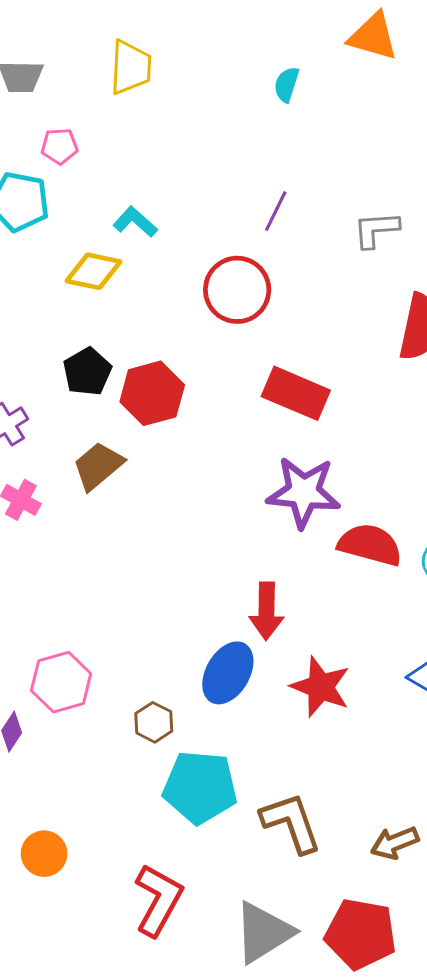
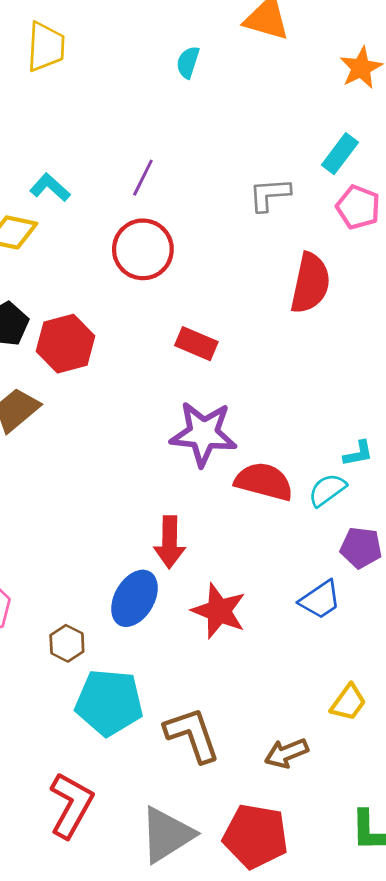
purple line: (276, 211) -> (143, 178), moved
red rectangle: (296, 393) -> (196, 344), size x0.7

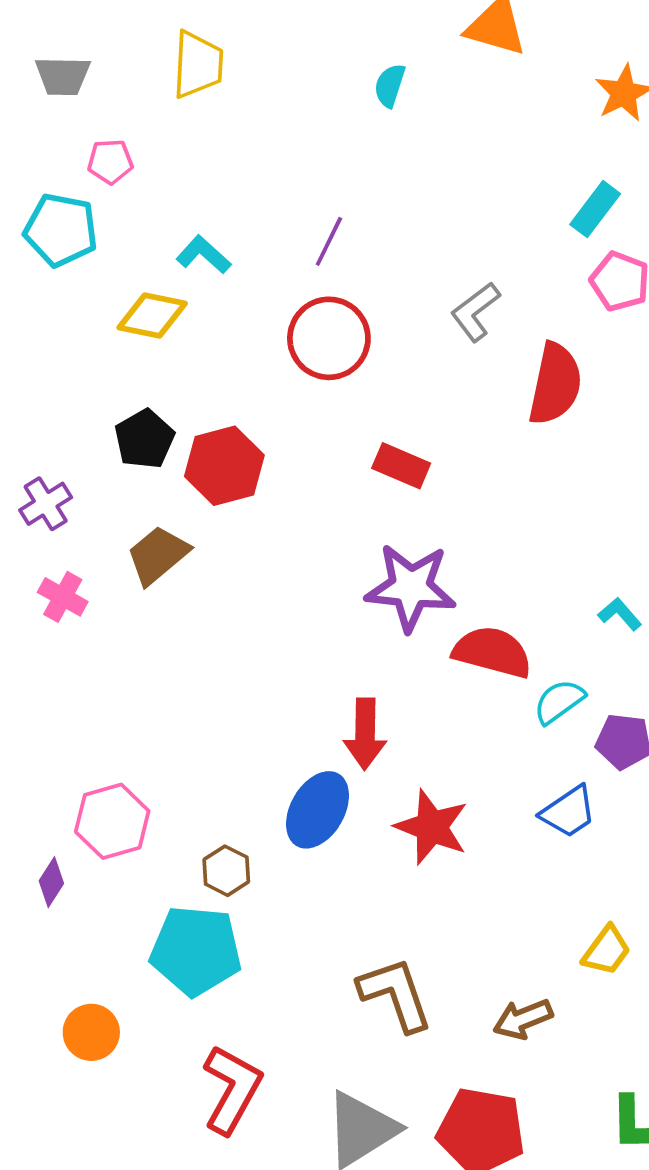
gray L-shape: (270, 194) -> (475, 312), moved, turned -33
cyan L-shape: (358, 453) -> (620, 614), turned -120
cyan semicircle: (327, 490) -> (559, 701), moved
cyan pentagon: (109, 702) -> (196, 951), moved

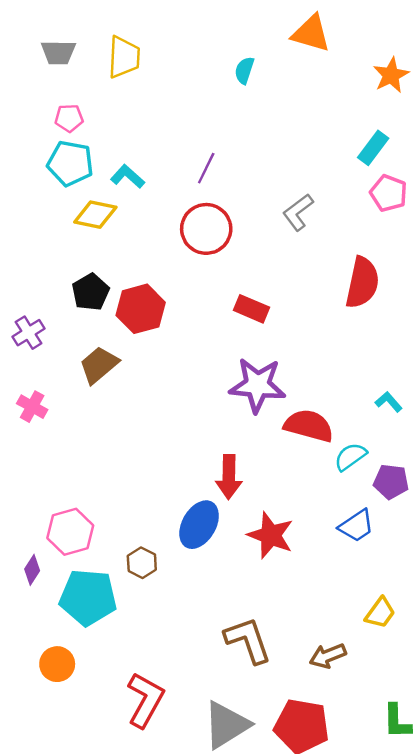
gray trapezoid: (63, 76) -> (58, 52), moved
cyan pentagon: (61, 230) -> (70, 163), moved
red semicircle: (555, 384) -> (362, 283), moved
pink cross: (63, 597) -> (32, 407), moved
cyan pentagon: (196, 951) -> (88, 597), moved

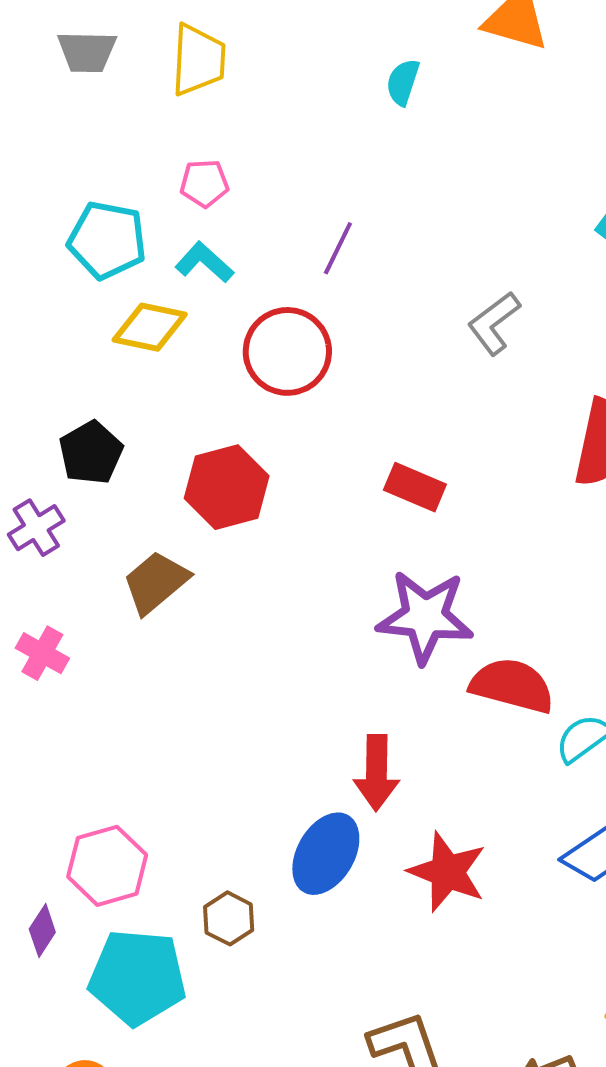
pink pentagon: (69, 118) -> (204, 183), moved
red circle: (206, 229) -> (287, 351), moved
black pentagon: (91, 292) -> (91, 453), moved

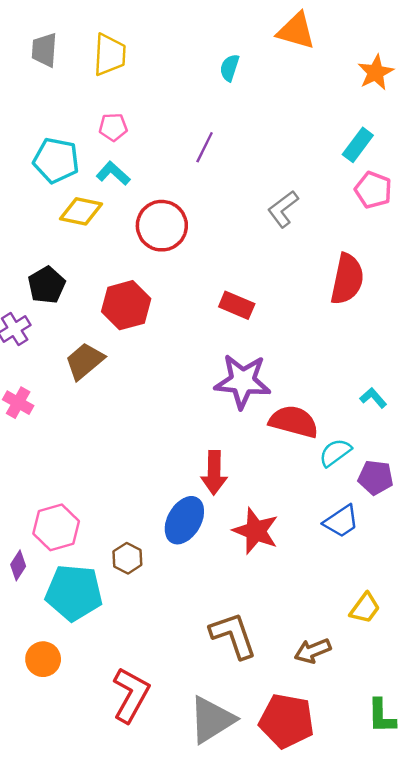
gray trapezoid: (87, 52) -> (44, 50), turned 93
purple line: (338, 248) -> (205, 147), moved

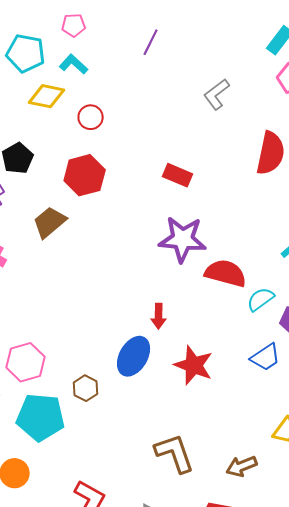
red circle: (162, 226) -> (91, 117), moved, size x0.6
red arrow: (214, 473) -> (159, 316), size x0.7

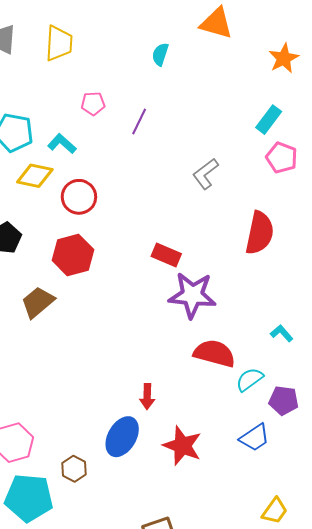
pink pentagon: (74, 25) -> (93, 103), moved
red circle: (91, 117) -> (79, 197), size x1.4
purple star: (183, 239) -> (192, 295), moved

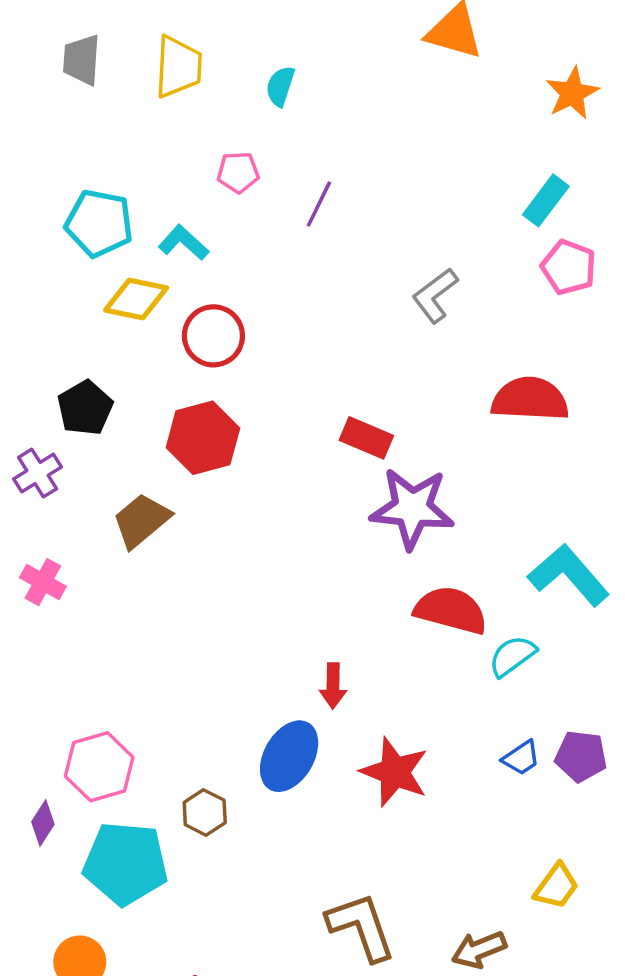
cyan semicircle: (160, 54) -> (280, 86), moved
red semicircle: (260, 233) -> (530, 399), turned -99
cyan L-shape: (282, 333) -> (569, 575), size x2.0
purple pentagon: (284, 401) -> (581, 756), moved
blue trapezoid: (255, 438) -> (521, 758), size x0.7

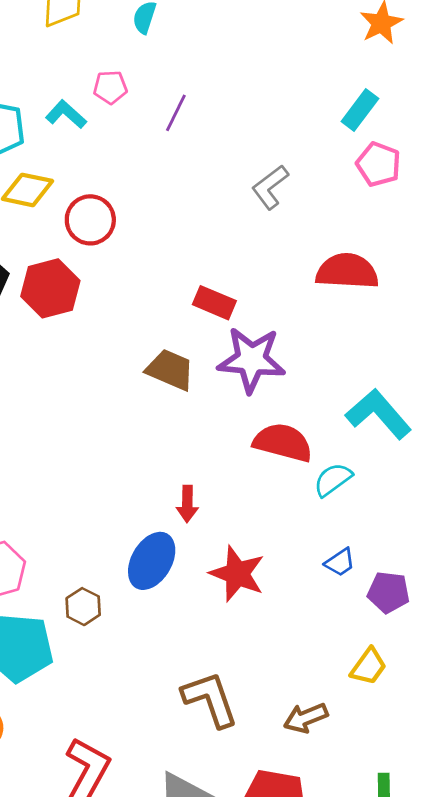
cyan L-shape: (184, 243) -> (66, 114), moved
red hexagon: (203, 438) -> (50, 288), moved
brown trapezoid: (141, 520) -> (170, 370), moved, turned 63
purple pentagon: (581, 756) -> (388, 592), moved

